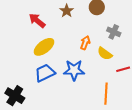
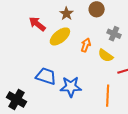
yellow ellipse: (44, 47) -> (60, 36), moved
blue star: (74, 70) -> (71, 87), moved
blue trapezoid: (45, 73) -> (46, 76), turned 45

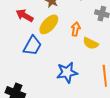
yellow semicircle: (106, 56) -> (91, 43), moved
blue trapezoid: (46, 76) -> (32, 46), moved, turned 110

